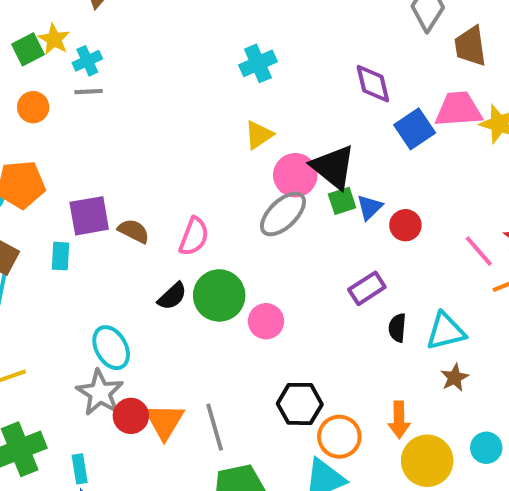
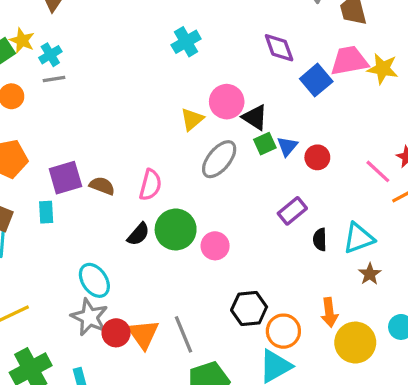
yellow triangle: (259, 135) -> (192, 119), moved
black triangle: (333, 167) -> (255, 117), size x0.7
pink circle: (295, 175) -> (227, 102), moved

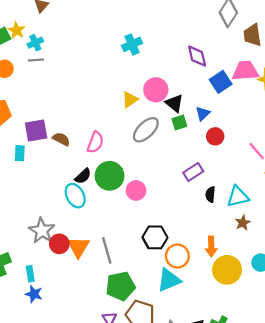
blue triangle: (287, 146) -> (203, 114), moved
cyan ellipse: (94, 280) -> (75, 196), moved

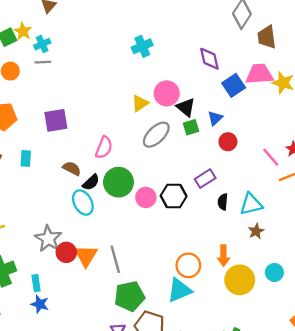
purple square: (36, 130) -> (56, 120), moved
brown semicircle: (61, 139) -> (72, 168), moved
black hexagon: (155, 237) -> (174, 196), moved

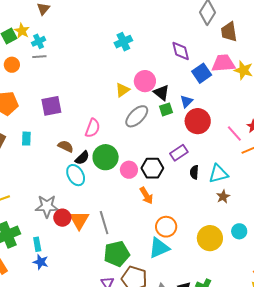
red circle: (228, 142) -> (198, 121), size x1.6
gray star: (48, 239) -> (47, 206), turned -30
orange arrow: (223, 256) -> (146, 196), moved, turned -30

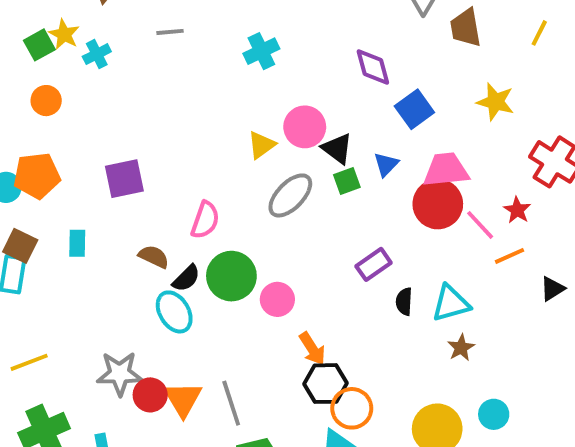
gray line: (39, 57) -> (170, 32), moved
pink trapezoid: (223, 63) -> (446, 170), moved
red circle: (198, 121) -> (438, 204), moved
black hexagon: (152, 168) -> (326, 384), moved

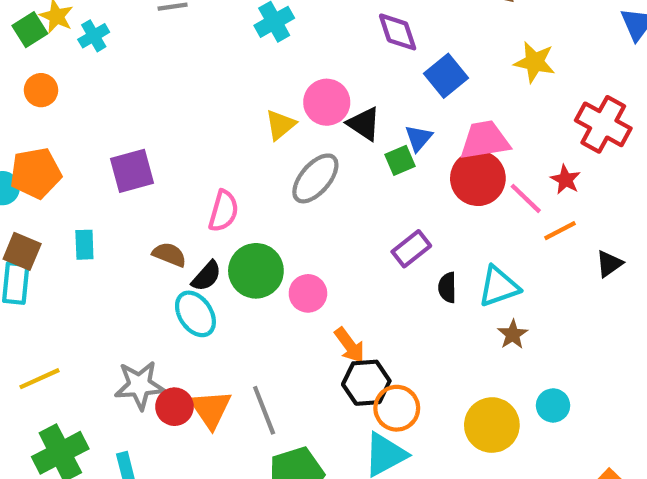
green square: (347, 181) -> (400, 160), moved

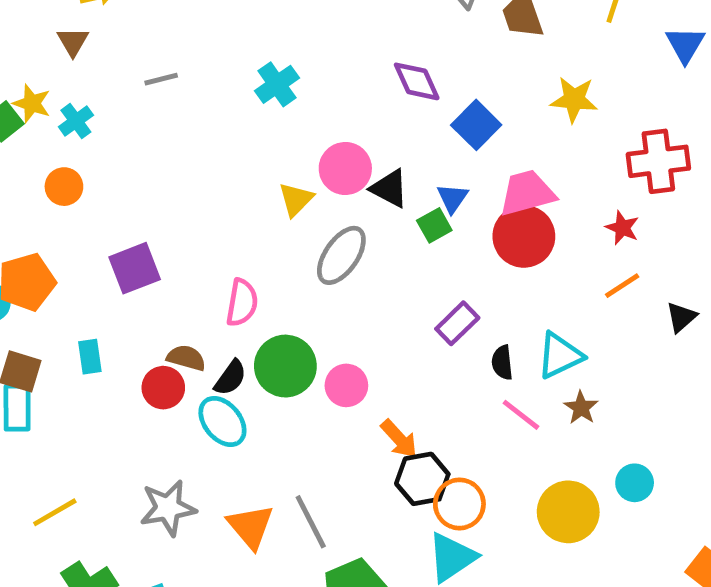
orange circle: (41, 90) -> (64, 187), moved
red cross: (603, 124) -> (658, 161), turned -30
pink line: (526, 198) -> (521, 415), moved
red circle: (174, 407) -> (163, 388), moved

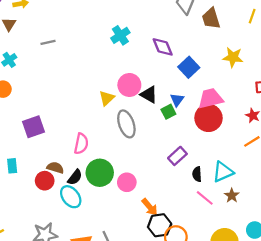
cyan cross: (277, 84) -> (120, 35), moved
gray ellipse: (341, 255) -> (126, 124), turned -56

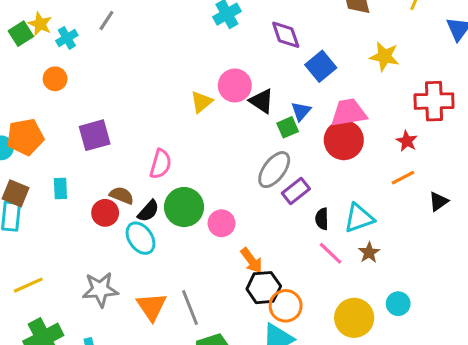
gray line: (48, 42) -> (106, 20), moved, turned -48
gray ellipse: (126, 124) -> (274, 170), moved, turned 52

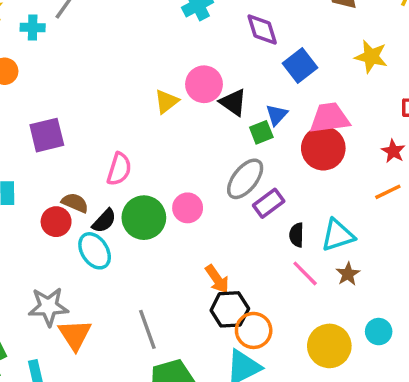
cyan cross: (67, 38) -> (33, 28), moved, turned 30
pink circle: (222, 223) -> (188, 208), moved
orange triangle: (152, 307) -> (75, 335), moved

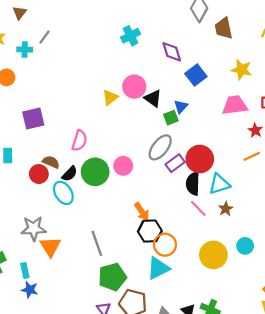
pink trapezoid: (329, 118) -> (235, 105), moved
red circle: (323, 148) -> (200, 159), moved
black semicircle: (297, 235) -> (193, 184), size x1.5

